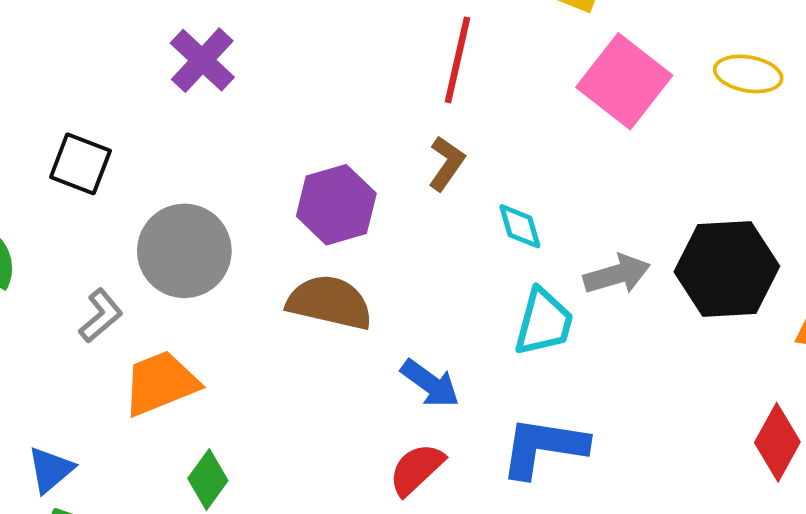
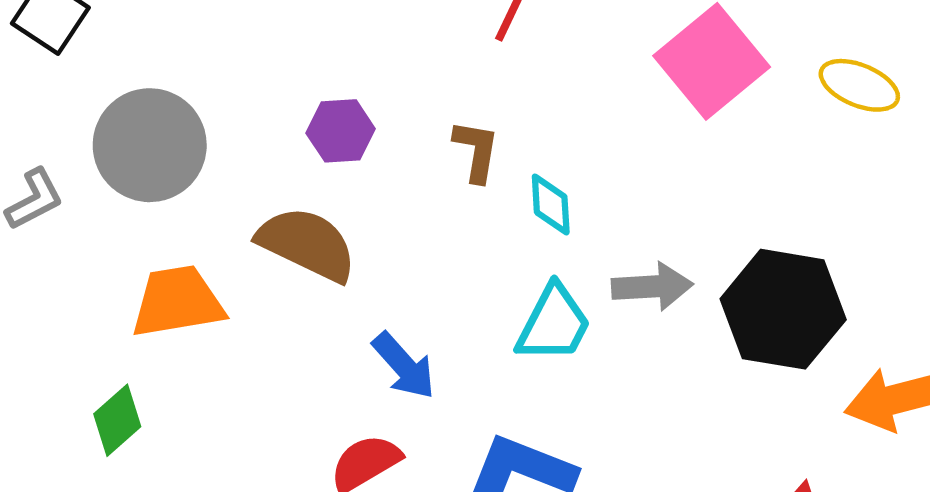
brown L-shape: (446, 163) -> (476, 151), moved, turned -38
purple hexagon: (336, 205) -> (341, 131), size x0.7
orange trapezoid: (161, 383) -> (177, 302), moved

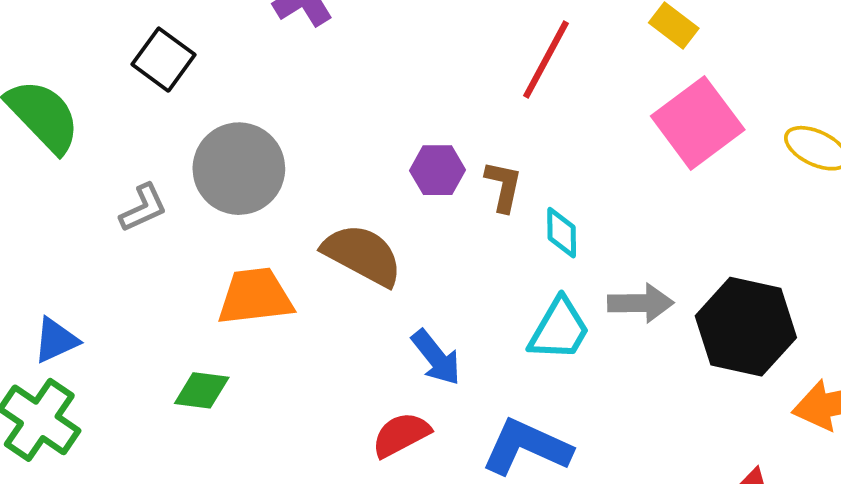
purple hexagon: (341, 131) -> (437, 170), moved
green diamond: (117, 420) -> (202, 390), turned 46

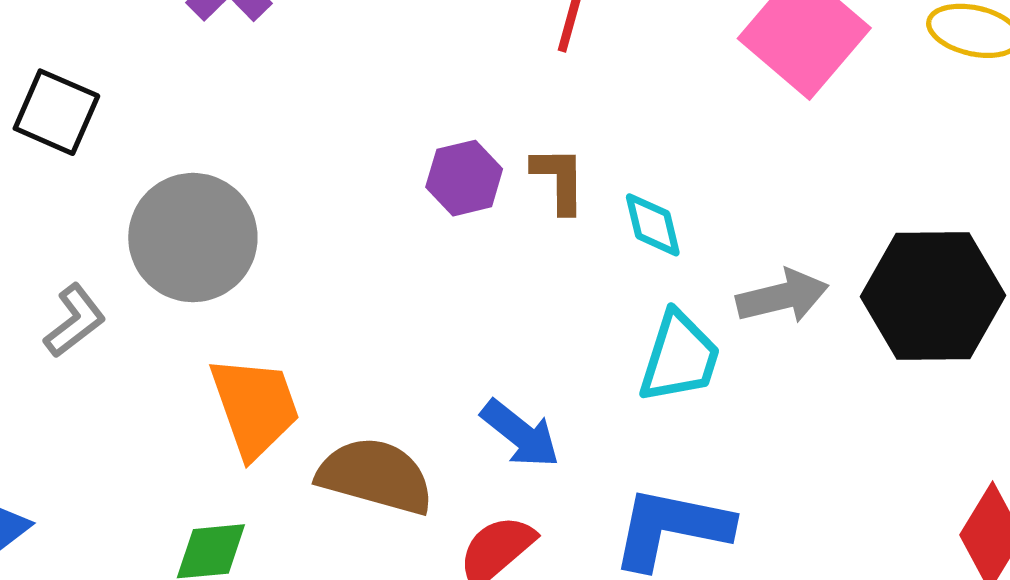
brown semicircle: (362, 255) -> (375, 476), moved
orange trapezoid: (255, 297) -> (255, 407), turned 90

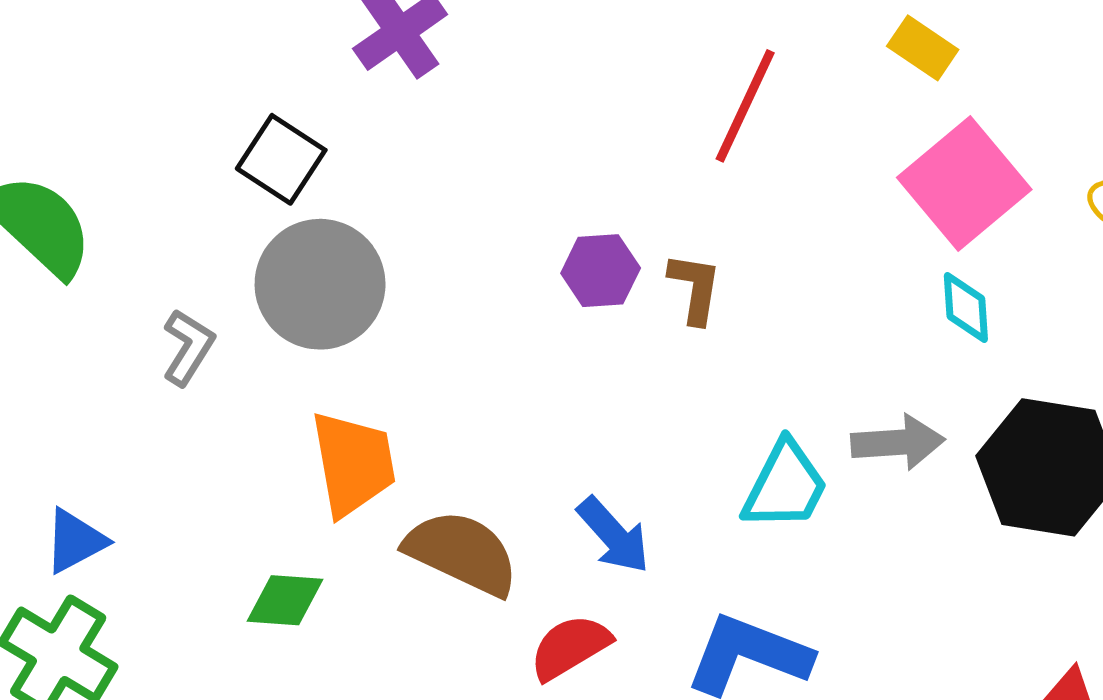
black square: (56, 112) -> (281, 159), moved
cyan diamond: (653, 225) -> (966, 307), moved
gray L-shape: (75, 321) -> (188, 347), turned -30

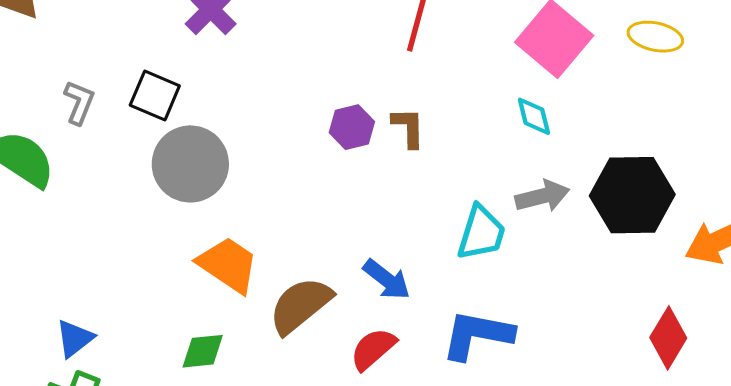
cyan diamond: (966, 307) -> (534, 116), moved
gray L-shape: (188, 347) -> (79, 102), moved
orange trapezoid: (353, 464) -> (228, 265), turned -36
brown semicircle: (462, 553) -> (300, 305), turned -54

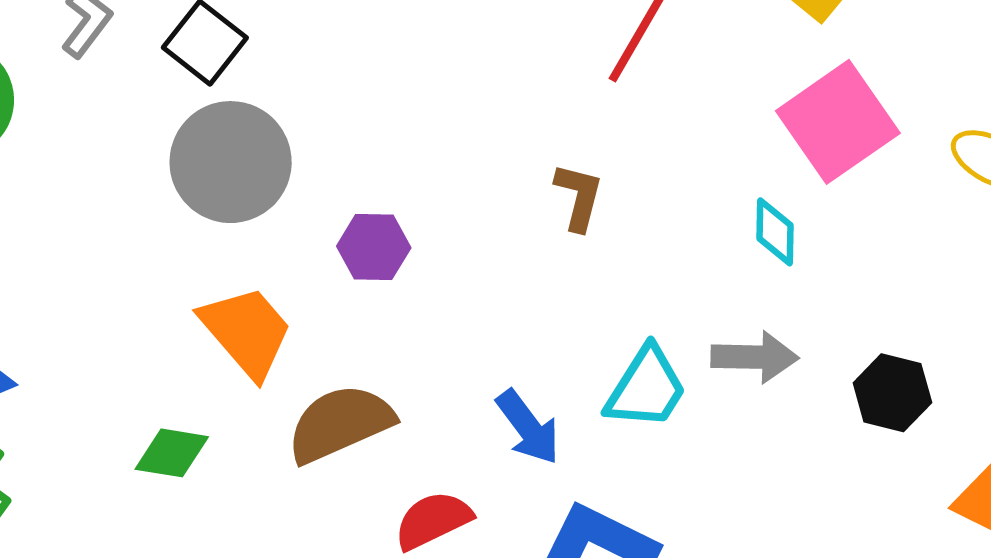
purple hexagon: (352, 127) -> (374, 247), moved
black hexagon: (632, 195) -> (892, 393), size x0.6
blue arrow: (387, 279) -> (528, 427), moved

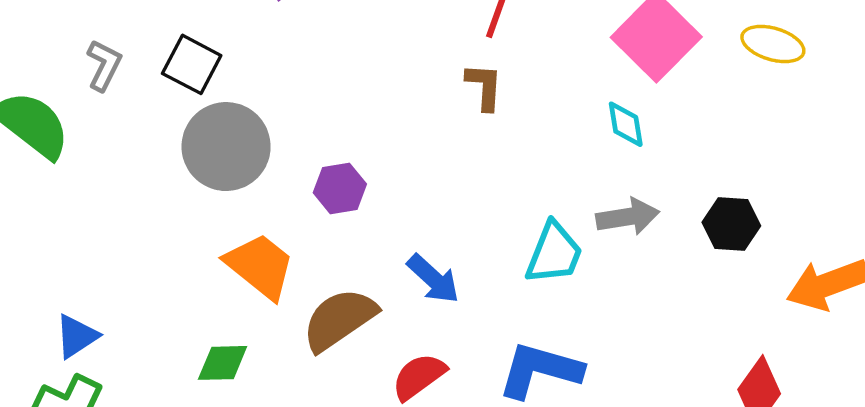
brown L-shape: (579, 197) -> (484, 87), moved
blue arrow: (528, 427) -> (433, 279), moved

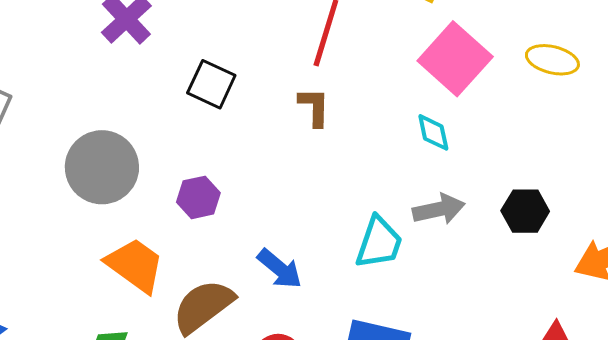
black square: (192, 64) -> (211, 84), moved

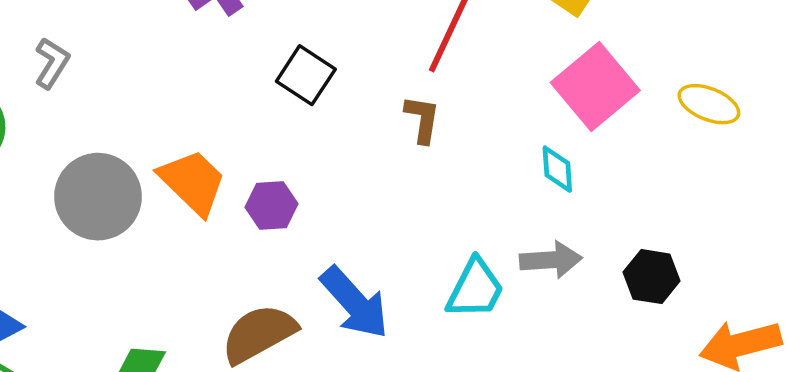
gray circle: (102, 167) -> (98, 197), moved
orange trapezoid: (135, 265) -> (193, 182), moved
blue arrow: (280, 269) -> (355, 303), size x1.4

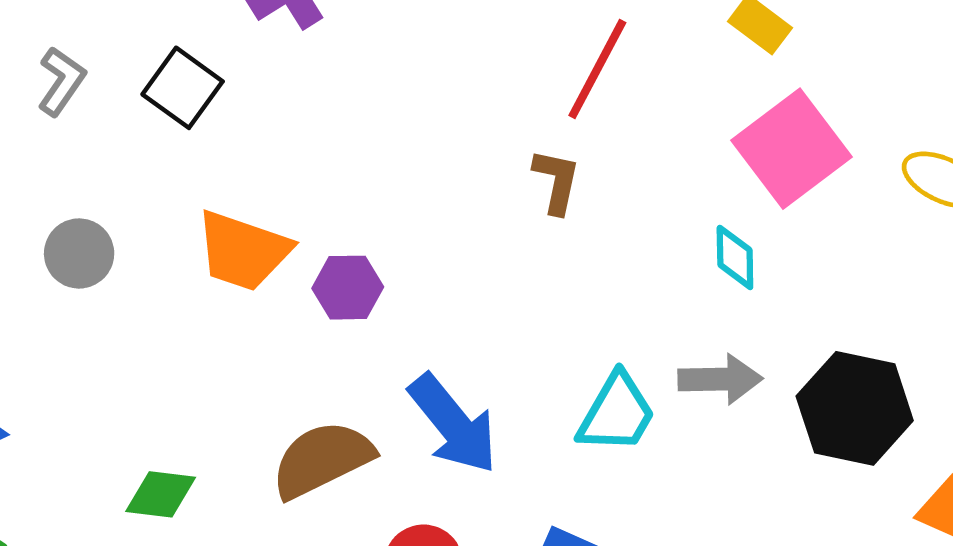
black square: (306, 75) -> (183, 88), moved
orange trapezoid: (193, 182) -> (243, 251), turned 152
gray circle: (98, 197) -> (79, 253), moved, size x0.6
black hexagon: (652, 277) -> (855, 408), size x1.5

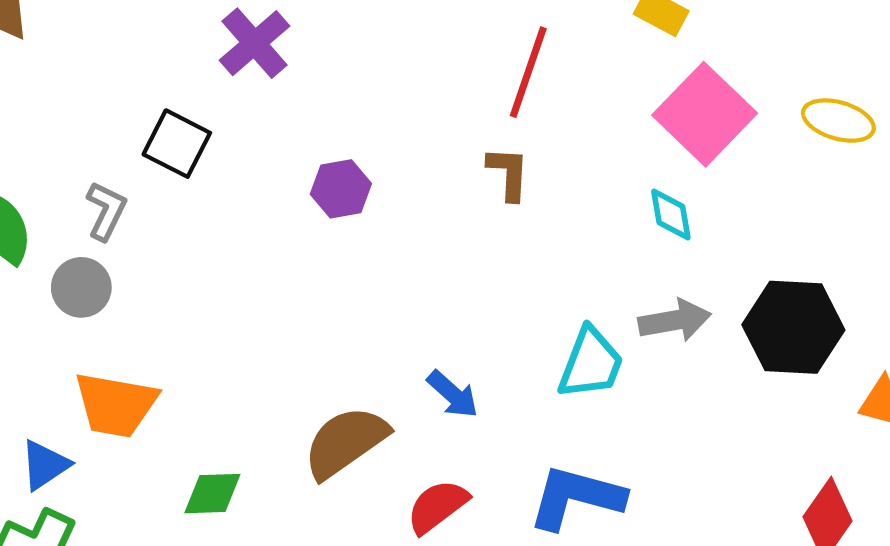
gray L-shape: (61, 81) -> (106, 211), moved
orange trapezoid: (243, 251) -> (116, 405), moved
gray circle: (79, 253) -> (81, 287), moved
purple hexagon: (348, 288) -> (341, 189), moved
blue arrow: (453, 424) -> (453, 394), size x0.6

